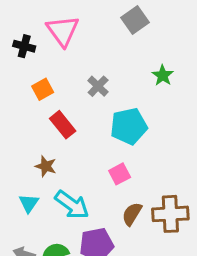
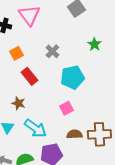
brown semicircle: (132, 214) -> (74, 134), turned 56

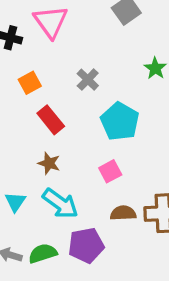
cyan pentagon: (72, 77) -> (120, 121), turned -30
brown star: (18, 103) -> (49, 163), moved

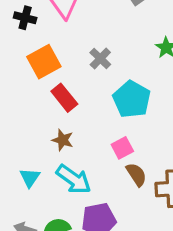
orange square: (30, 83) -> (44, 62), size x1.5
brown semicircle: (123, 213) -> (136, 175), moved, turned 60

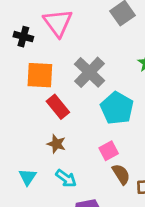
gray cross: (100, 59) -> (89, 72), size x1.6
orange square: (44, 62) -> (40, 75), turned 32
cyan arrow: (74, 179) -> (66, 178), size x0.7

